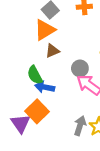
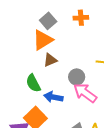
blue arrow: (45, 87) -> (53, 97), moved

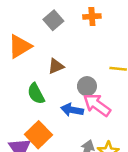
orange triangle: (43, 40) -> (20, 46), moved
blue arrow: (53, 97) -> (72, 110), moved

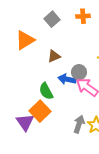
green semicircle: (36, 94) -> (46, 91), moved
blue arrow: (72, 110) -> (67, 79), moved

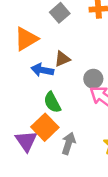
blue arrow: (67, 79) -> (42, 70), moved
gray arrow: (79, 124) -> (68, 143), moved

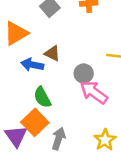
brown triangle: (62, 59) -> (52, 53), turned 49

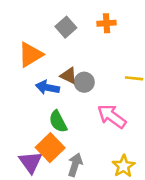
gray circle: (84, 73) -> (84, 82), moved

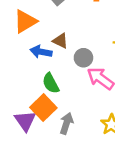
gray circle: (84, 82) -> (83, 58), moved

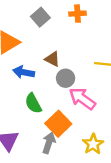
brown triangle: (60, 41) -> (52, 59), moved
orange square: (43, 108) -> (58, 124), moved

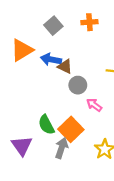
blue arrow: (24, 72) -> (51, 59), moved
pink arrow: (82, 99) -> (94, 105), size x0.6
green semicircle: (33, 103) -> (46, 125), moved

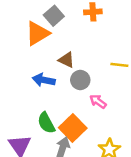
orange triangle: (22, 50) -> (37, 33), moved
blue arrow: (51, 59) -> (44, 80), moved

